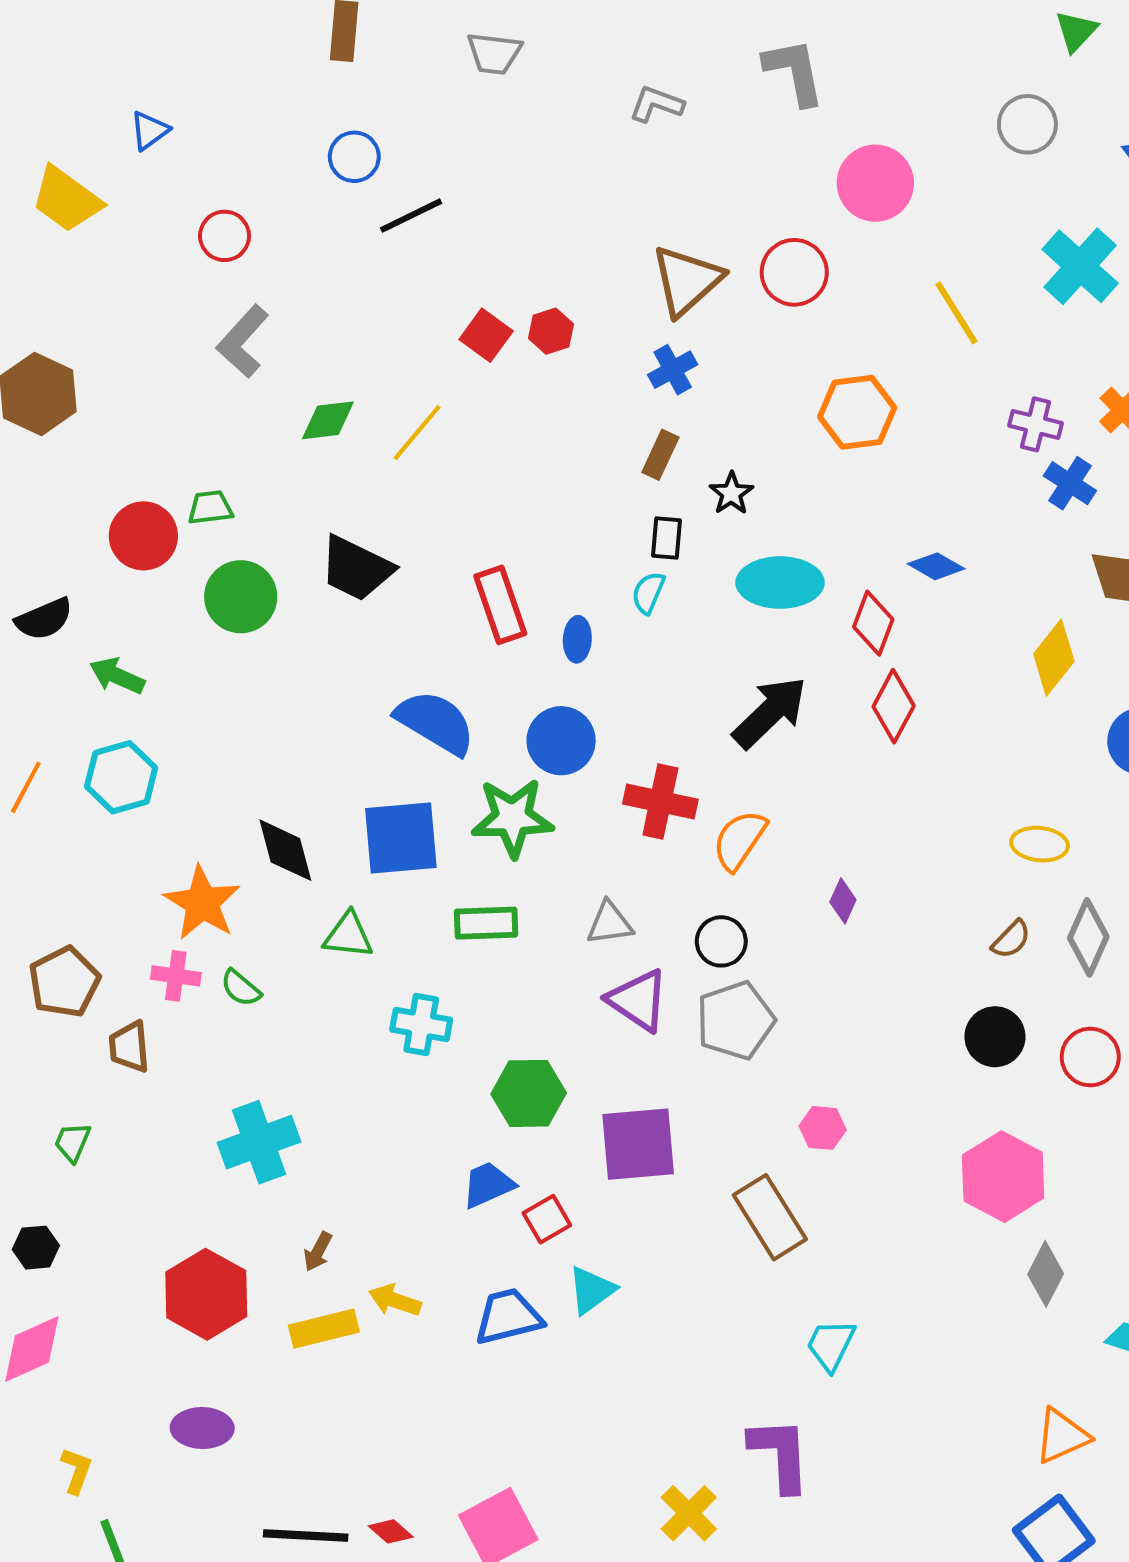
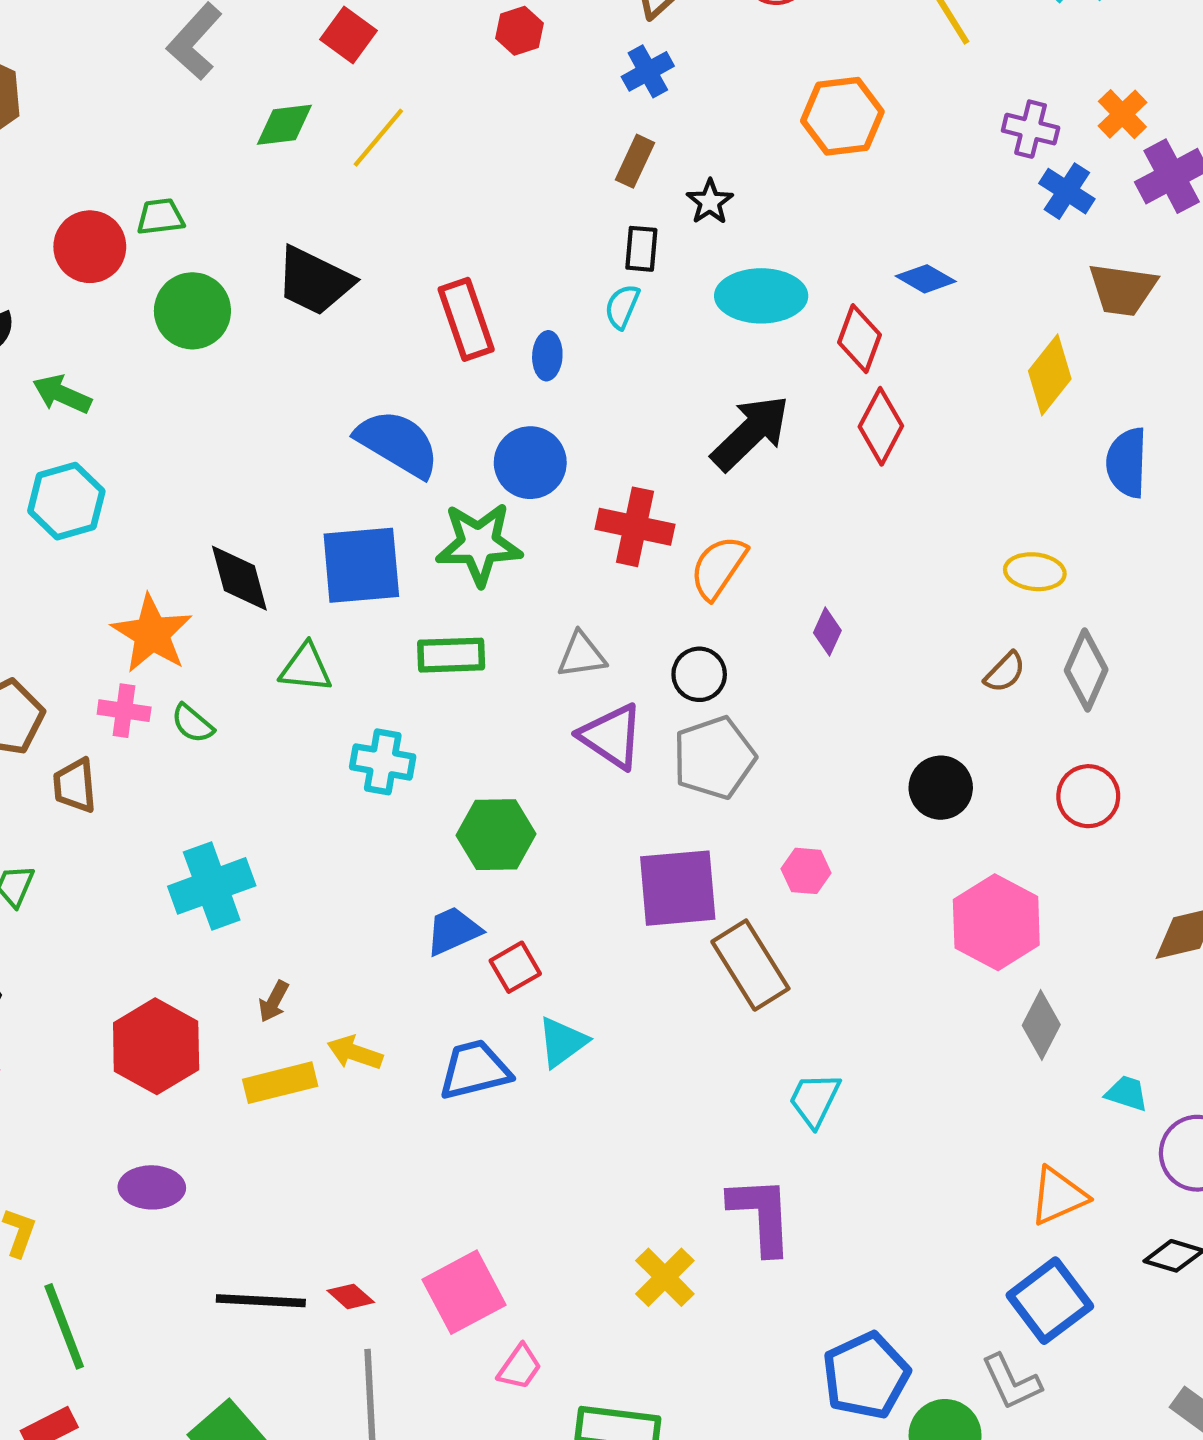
red square: (486, 335) -> (349, 35), moved
black circle: (995, 1037) -> (941, 788), moved
purple square: (638, 1144) -> (678, 888), moved

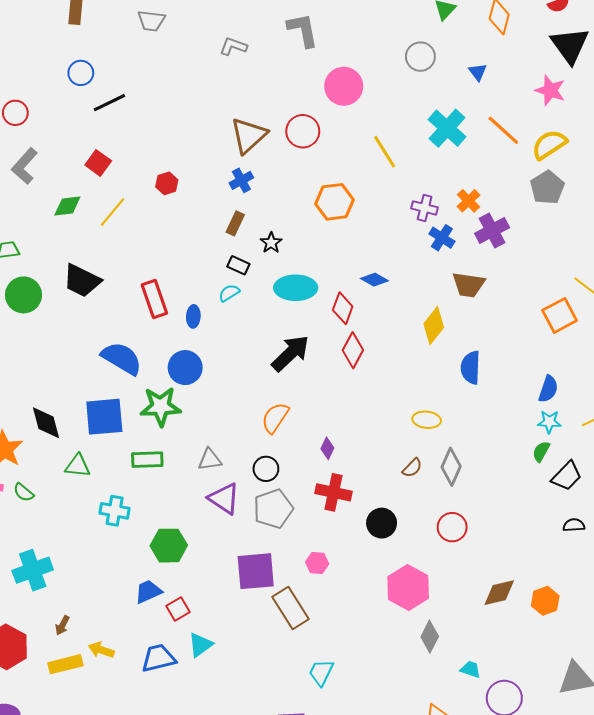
red hexagon: (520, 31) -> (167, 183), moved
black rectangle: (641, 249) -> (238, 265), turned -70
cyan semicircle: (622, 307) -> (229, 293), turned 35
red cross: (635, 527) -> (333, 492), moved

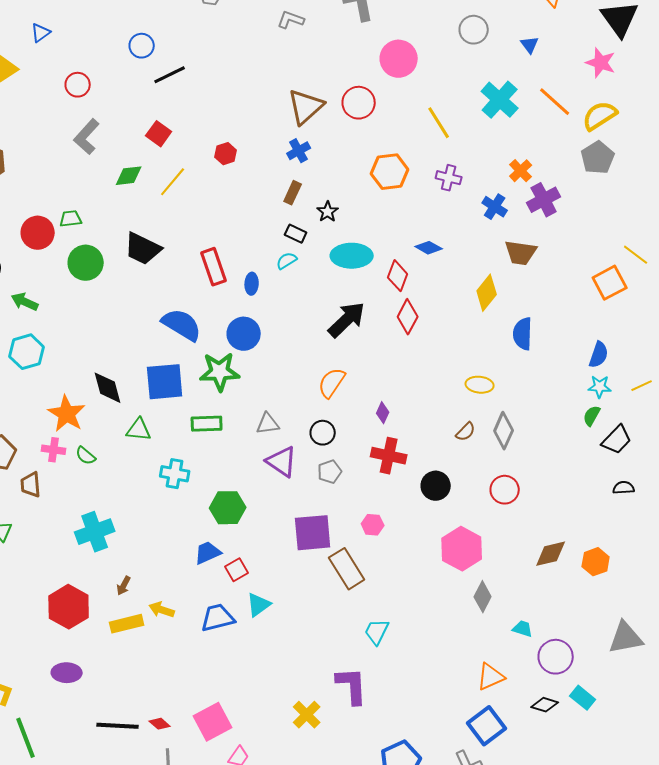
purple cross: (425, 208) -> (449, 178), moved
gray pentagon: (273, 509) -> (330, 472), size x0.6

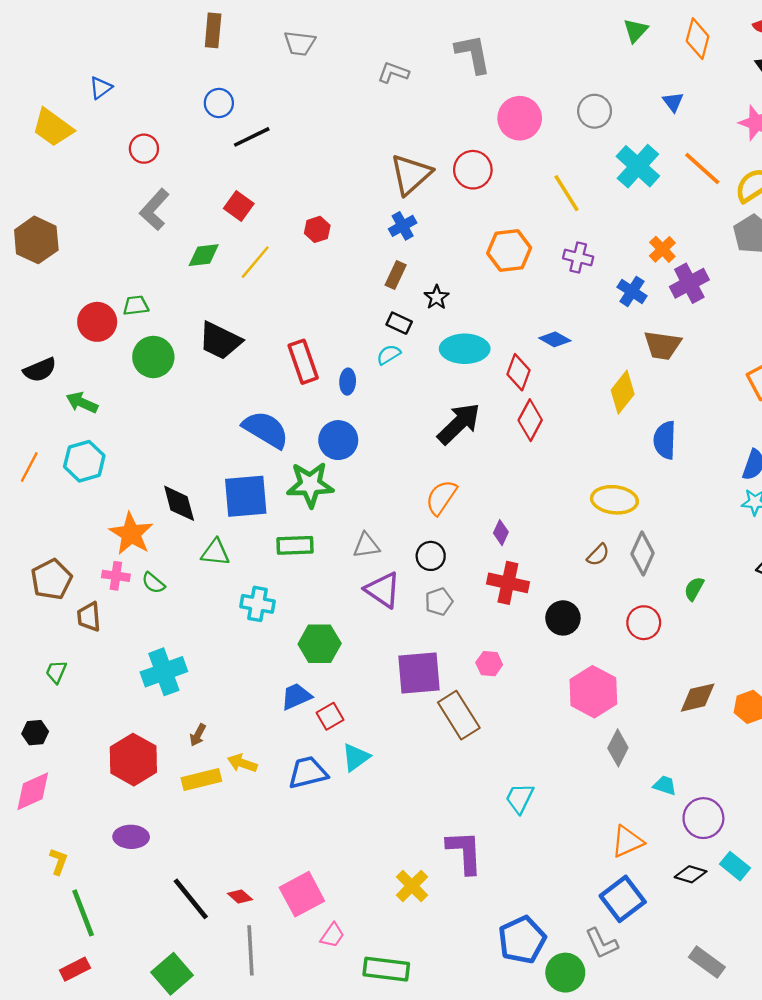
gray circle: (474, 30) -> (595, 111), moved
yellow ellipse: (480, 385) -> (614, 500), size x1.4
green semicircle: (592, 416) -> (694, 589), moved
cyan trapezoid: (377, 632) -> (520, 798), moved
black line: (118, 726) -> (191, 899), turned 48

